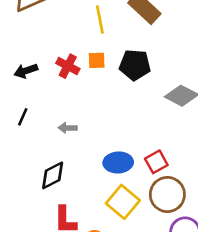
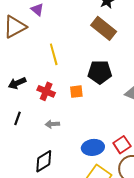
yellow line: (100, 20) -> (54, 54), moved
orange square: (97, 60) -> (76, 92), moved
red cross: (68, 66) -> (46, 91), moved

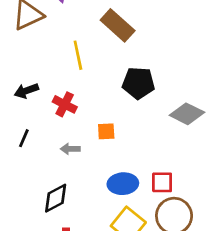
brown rectangle: (104, 28) -> (118, 25), moved
orange square: (76, 92) -> (106, 131), moved
red square: (122, 145) -> (162, 182), turned 30

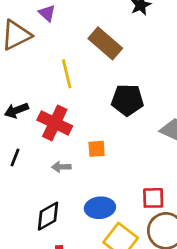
red cross: (65, 104) -> (55, 123), size x1.4
blue ellipse: (123, 184) -> (100, 208), moved

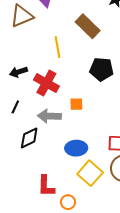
gray arrow: (61, 167) -> (49, 116), size x1.6
black diamond: (48, 216) -> (29, 138), moved

